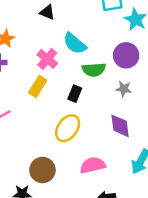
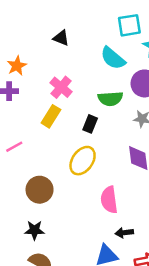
cyan semicircle: (75, 43) -> (113, 58), moved
pink semicircle: (93, 165) -> (109, 200), turned -85
brown circle: (42, 170) -> (40, 190), moved

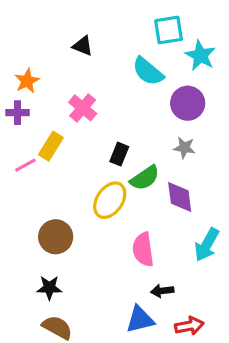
green semicircle: (110, 99) -> (145, 178), moved, turned -30
yellow rectangle: (51, 116) -> (51, 146), moved
pink line: (14, 147) -> (25, 165), moved

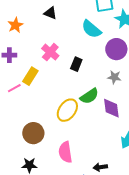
orange star: (27, 81) -> (15, 25), moved
black rectangle: (119, 154) -> (76, 64), moved
pink semicircle: (143, 249) -> (65, 152), moved

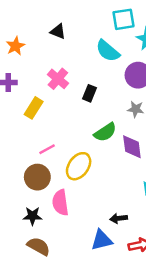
pink line: (14, 88) -> (47, 149), moved
yellow ellipse: (67, 110) -> (79, 166), moved
pink semicircle: (65, 152) -> (60, 203), moved

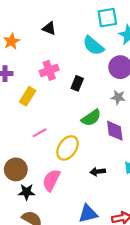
pink cross: (58, 79) -> (49, 70), turned 30
brown circle: (37, 177) -> (16, 169), moved
pink semicircle: (60, 203) -> (51, 180), turned 35
black arrow: (119, 218) -> (98, 172), moved

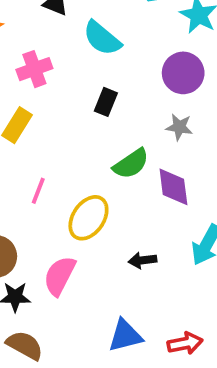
cyan semicircle: (93, 46) -> (102, 38), moved
pink cross: (49, 70) -> (34, 69), moved
pink line: (39, 133) -> (38, 191), turned -40

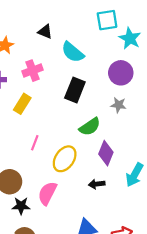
black rectangle: (106, 102) -> (75, 90), size x1.5
purple diamond: (173, 187) -> (106, 153), moved, turned 30

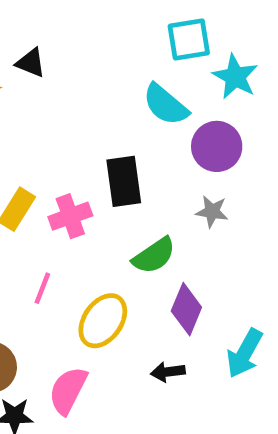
black triangle: (45, 32) -> (31, 63), moved
cyan semicircle: (73, 52) -> (166, 105), moved
pink cross: (32, 71) -> (70, 216), moved
black rectangle: (75, 90) -> (124, 181), turned -30

